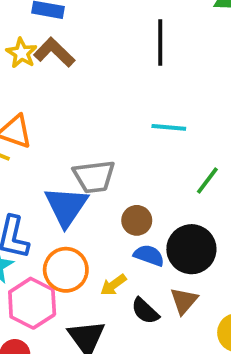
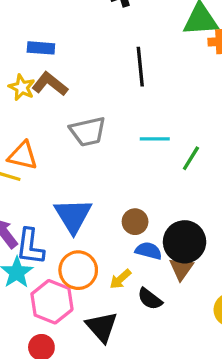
gray trapezoid: (94, 177) -> (88, 131), moved
green line: (207, 181) -> (191, 158), moved
brown triangle: (184, 301) -> (181, 269), moved

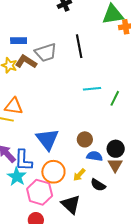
gray trapezoid: (88, 131) -> (46, 52), moved
black circle: (185, 242) -> (116, 149), size x0.7

